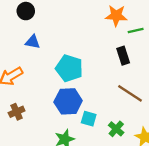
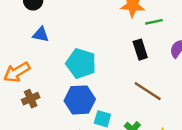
brown cross: (17, 112) -> (31, 99), moved

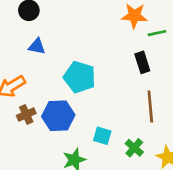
brown line: (148, 91) -> (150, 106), turned 52
blue hexagon: (80, 100) -> (58, 116), moved

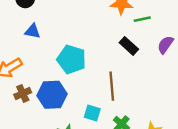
black rectangle: (142, 62) -> (129, 46), turned -30
brown line: (150, 106) -> (112, 86), moved

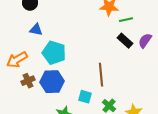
black rectangle: (129, 46) -> (125, 41), moved
cyan pentagon: (72, 59) -> (54, 53), moved

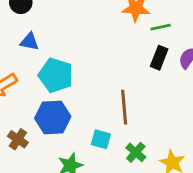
black rectangle: (125, 41) -> (159, 58), turned 70
brown cross: (28, 81) -> (18, 139), moved, turned -32

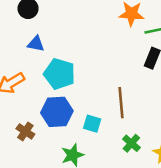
cyan square: (101, 139) -> (92, 124), moved

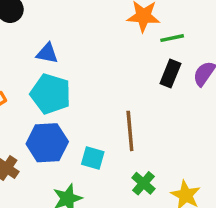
blue triangle: (36, 44) -> (47, 53), moved

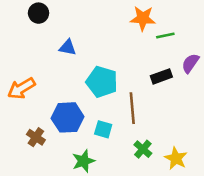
black rectangle: (170, 74) -> (161, 76), moved, turned 48
cyan pentagon: (51, 94) -> (102, 82), moved

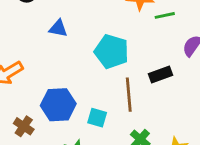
black rectangle: (161, 76) -> (160, 74), moved
cyan pentagon: (102, 82) -> (111, 51), moved

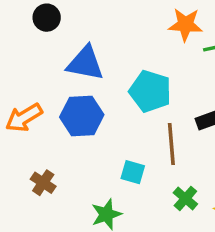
blue triangle: (58, 28) -> (85, 63), size x1.6
blue hexagon: (58, 105) -> (82, 116), moved

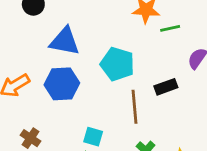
cyan square: (133, 172) -> (93, 137), moved

